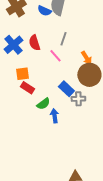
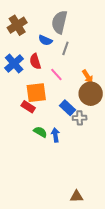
blue semicircle: (44, 11) -> (45, 40), moved
gray line: (63, 39) -> (65, 48), moved
orange square: (22, 74) -> (36, 93), moved, size x1.5
green semicircle: (43, 104) -> (40, 132), moved, turned -112

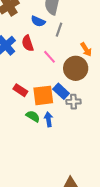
orange arrow: (88, 77) -> (86, 49), moved
orange square: (36, 93) -> (43, 95), moved
brown circle: (91, 94) -> (76, 68), moved

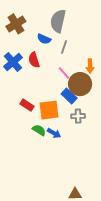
orange arrow: (86, 49) -> (90, 66), turned 32
pink line: (50, 57) -> (64, 73), moved
blue rectangle: (61, 91) -> (69, 96), moved
blue arrow: (49, 119) -> (54, 133), turned 128

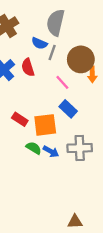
gray line: (64, 47) -> (52, 52), moved
brown circle: (80, 84) -> (81, 59), moved
gray cross: (78, 116) -> (80, 148), moved, size x1.5

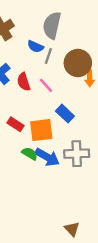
red semicircle: (28, 67) -> (24, 82), moved
pink line: (62, 82) -> (46, 85), moved
blue arrow: (51, 151) -> (47, 157), size x1.5
brown triangle: (75, 222) -> (72, 229), turned 49

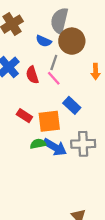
gray line: (48, 56) -> (54, 62), moved
brown circle: (78, 63) -> (72, 41), moved
green semicircle: (30, 154) -> (38, 144), turned -42

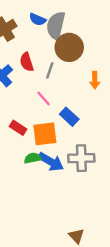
blue semicircle: (44, 41) -> (38, 19), moved
red semicircle: (32, 75) -> (27, 62), moved
pink line: (54, 78) -> (44, 98), moved

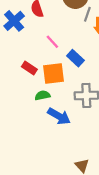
gray line: (50, 71) -> (87, 14), moved
blue arrow: (51, 162) -> (59, 116), moved

